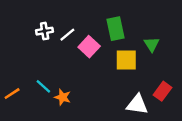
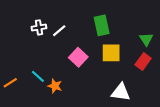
green triangle: (152, 44) -> (146, 39), moved
pink square: (89, 47) -> (78, 57), moved
red rectangle: (162, 91) -> (143, 61), moved

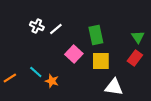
green rectangle: (102, 25) -> (96, 35), moved
white cross: (39, 27) -> (37, 26), turned 32
yellow square: (111, 53) -> (101, 61), moved

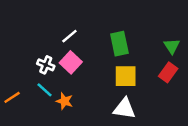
white cross: (37, 26) -> (46, 65), moved
pink square: (74, 54) -> (71, 62), moved
white triangle: (114, 87) -> (124, 109), moved

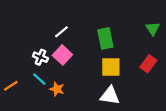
green triangle: (172, 46) -> (153, 29), moved

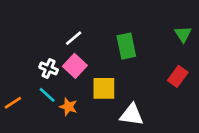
yellow square: (111, 67) -> (104, 88), moved

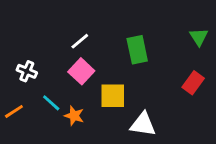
white cross: (49, 68) -> (27, 71), moved

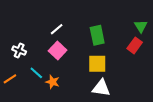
red rectangle: (193, 83) -> (135, 45), moved
yellow square: (113, 96) -> (97, 64), moved

